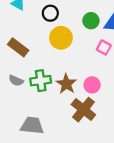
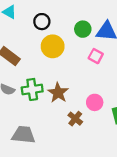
pink circle: (92, 85) -> (95, 102), moved
brown cross: (83, 110) -> (75, 119), size x0.6

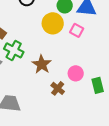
yellow circle: (53, 46) -> (53, 23), moved
green cross: (32, 89) -> (14, 50), moved, turned 36

